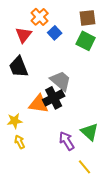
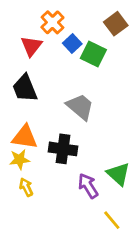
brown square: (88, 18) -> (116, 24), turned -30
green square: (86, 41) -> (93, 54), moved
black cross: (54, 98) -> (63, 149), moved, turned 35
orange triangle: (39, 104) -> (25, 137), moved

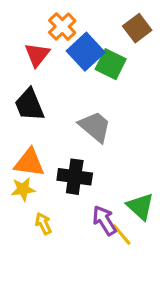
blue square: (72, 43) -> (86, 52), size x1.6
yellow arrow: (26, 187) -> (43, 224), moved
yellow line: (112, 220) -> (122, 235), moved

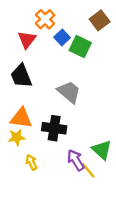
blue square: (86, 52) -> (62, 37), size x0.6

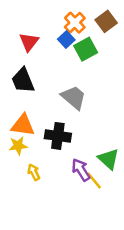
orange cross: (45, 19) -> (75, 23), moved
green square: (80, 47) -> (86, 49), turned 35

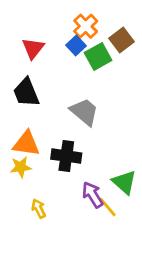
brown square: (106, 21) -> (122, 40), moved
yellow arrow: (34, 172) -> (39, 209), moved

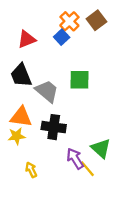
brown square: (122, 40) -> (96, 20), moved
red triangle: (33, 48) -> (27, 39), turned 30
green square: (98, 57) -> (80, 80), moved, turned 30
gray trapezoid: (84, 112) -> (47, 91), moved

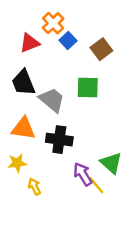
brown square: (96, 20) -> (101, 49), moved
orange cross: (69, 21) -> (53, 23), moved
yellow star: (17, 136) -> (17, 163), moved

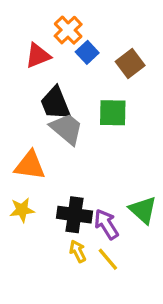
black trapezoid: (23, 83) -> (55, 103), moved
black cross: (59, 140) -> (74, 215), moved
yellow line: (96, 185) -> (108, 259), moved
yellow arrow: (35, 187) -> (78, 251), moved

